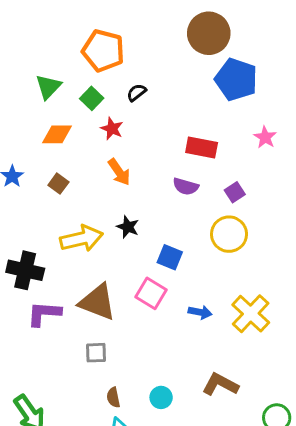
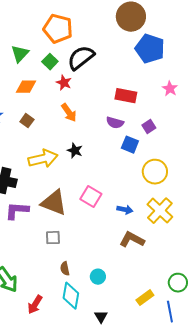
black semicircle: (136, 93) -> (81, 58), size x2.0
yellow circle: (229, 234) -> (155, 172), moved
blue square: (170, 257) -> (130, 145), moved
brown L-shape: (220, 384) -> (132, 240), moved
cyan circle: (161, 397) -> (98, 277), moved

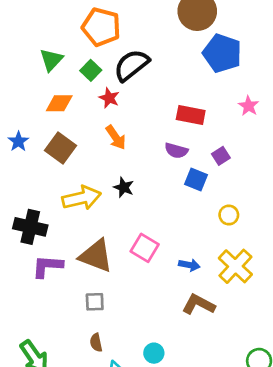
brown square: (27, 121) -> (60, 148), size x1.6
yellow circle: (155, 172) -> (229, 215), size x0.6
brown semicircle: (65, 269) -> (96, 343), moved

